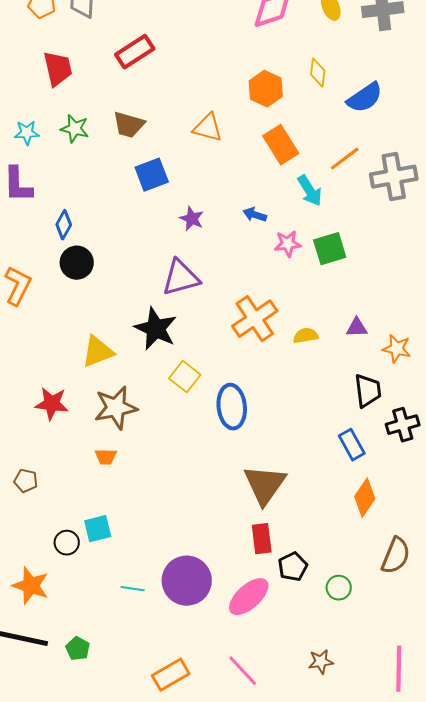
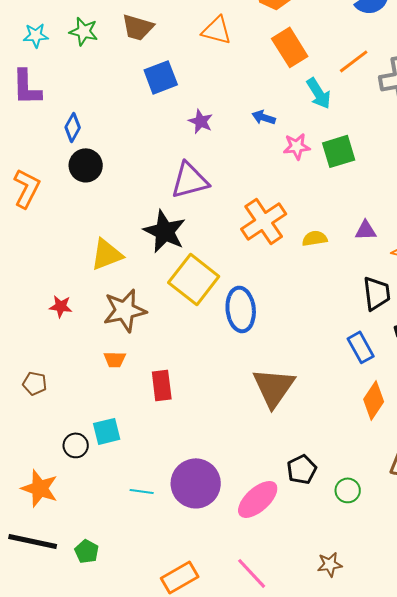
yellow square: (185, 377) -> (194, 279), size x1.6
red star: (52, 404) -> (61, 306), size x0.7
red rectangle: (262, 539) -> (162, 385), moved

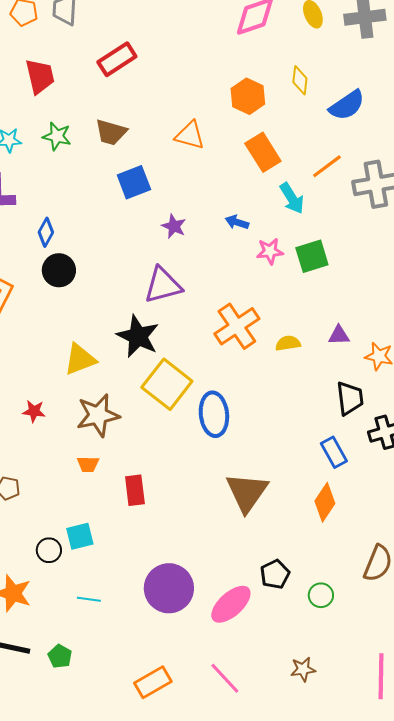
orange diamond: (374, 400) -> (325, 502), moved
cyan line: (142, 491) -> (89, 599), moved

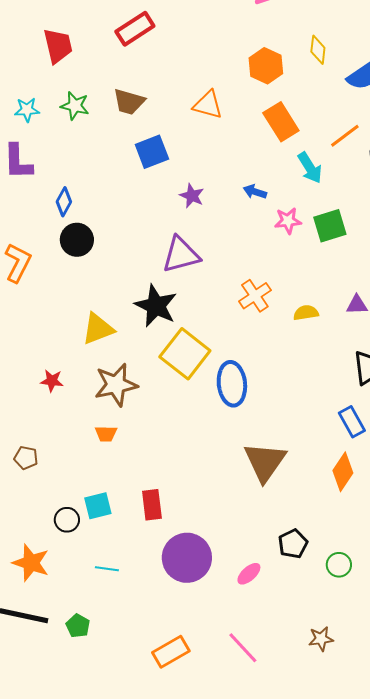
orange cross: (237, 326) -> (255, 296), size x0.7
red rectangle: (135, 490) -> (152, 505), moved
pink ellipse: (231, 604) -> (249, 574), size x0.6

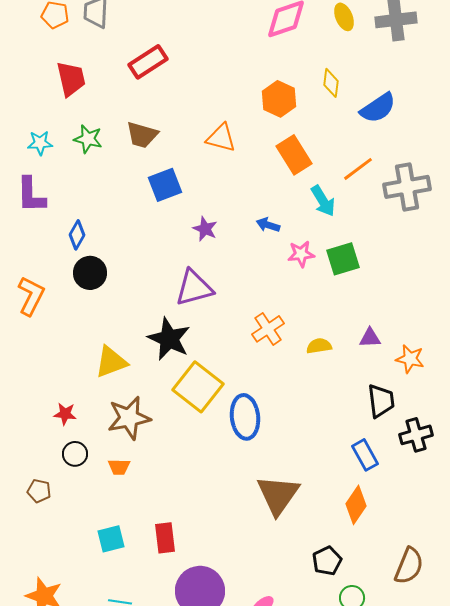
black circle: (67, 520) -> (75, 454), moved
black pentagon: (293, 544) -> (327, 561), moved

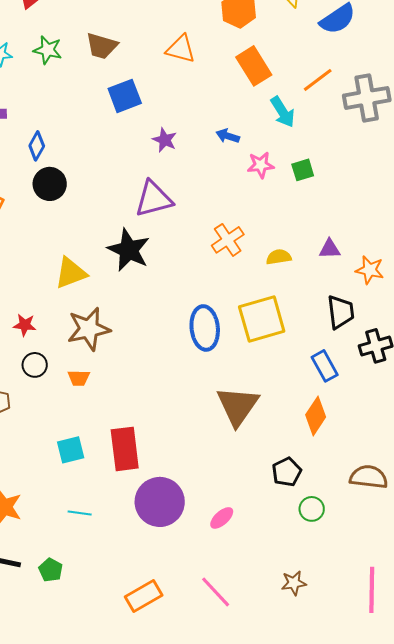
green square: (343, 259) -> (303, 170), size x0.7
yellow square: (198, 387) -> (262, 319), moved, turned 36
red rectangle: (165, 538) -> (125, 449), size x1.4
brown semicircle: (409, 566) -> (369, 477), turned -105

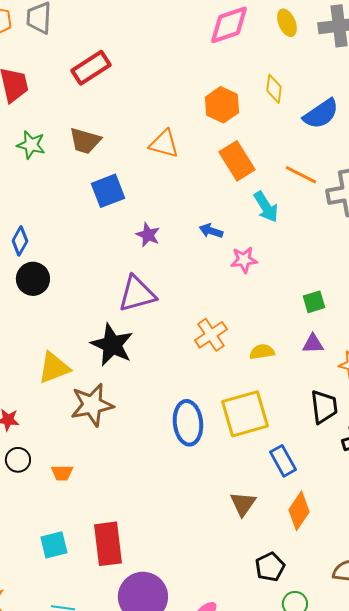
orange line: (318, 80) -> (301, 175), turned 64
green square: (303, 170) -> (314, 302), moved
brown star: (89, 329) -> (92, 405), moved
blue rectangle: (325, 366) -> (283, 461), moved
brown triangle: (238, 406) -> (243, 504), moved, size x0.6

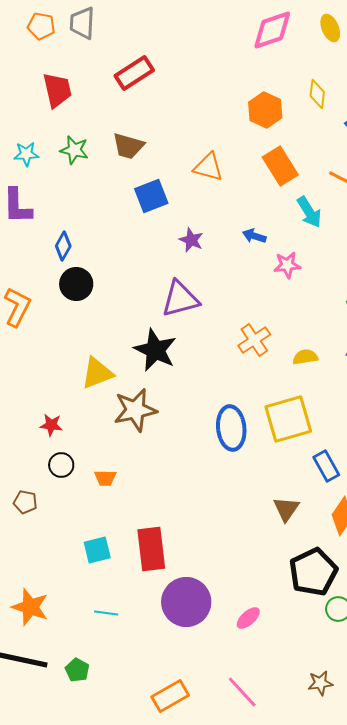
orange triangle: (164, 144) -> (208, 167), moved
black pentagon: (270, 567) -> (313, 572), size x1.6

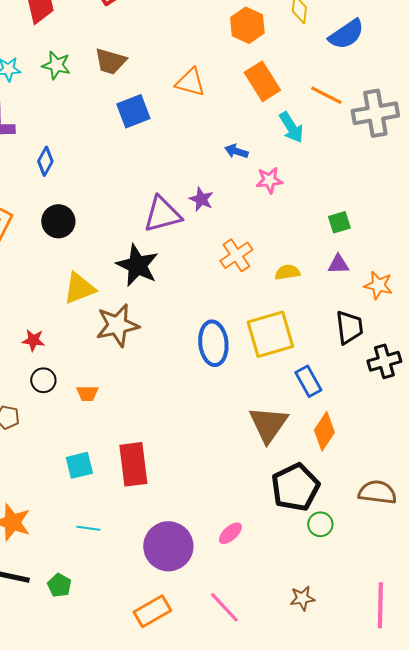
purple star: (191, 240) -> (201, 199), moved
black circle: (76, 284) -> (58, 221), moved
brown triangle: (286, 509) -> (268, 424), size x1.5
purple circle: (186, 602) -> (168, 546), moved

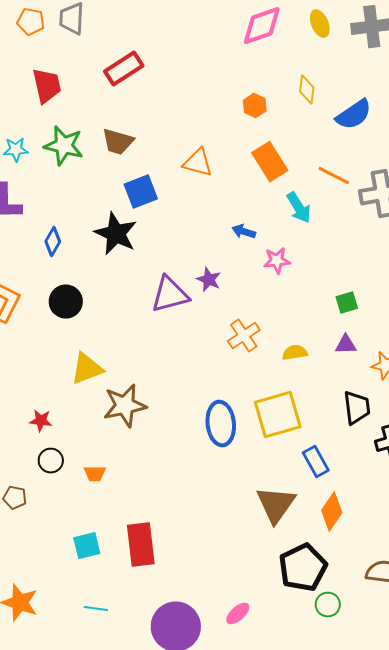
orange hexagon: (247, 25) -> (255, 106), size x0.7
green star: (56, 65) -> (64, 146), size x1.4
black star: (137, 265) -> (116, 234), moved

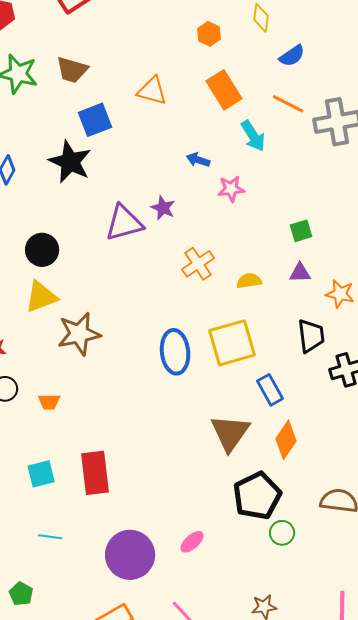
blue semicircle: (354, 115) -> (292, 56), moved, size x0.7
black circle: (66, 302) -> (42, 250), moved

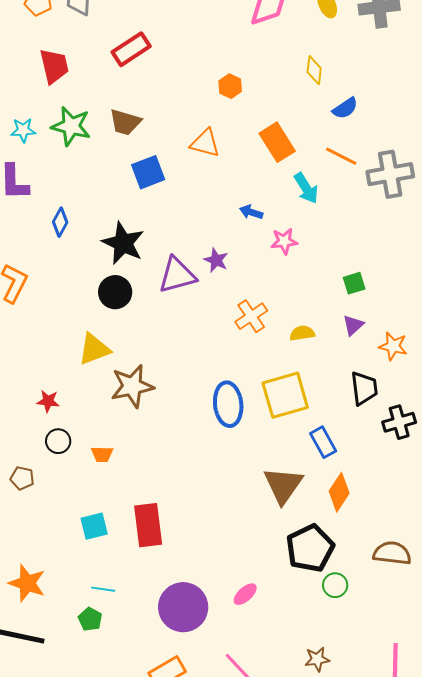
orange hexagon: (209, 34) -> (230, 86), moved
black star: (70, 162) -> (123, 243), moved
black circle: (42, 250) -> (115, 292), moved
purple triangle: (300, 273) -> (353, 325), turned -40
green pentagon: (21, 594) -> (90, 619), moved

